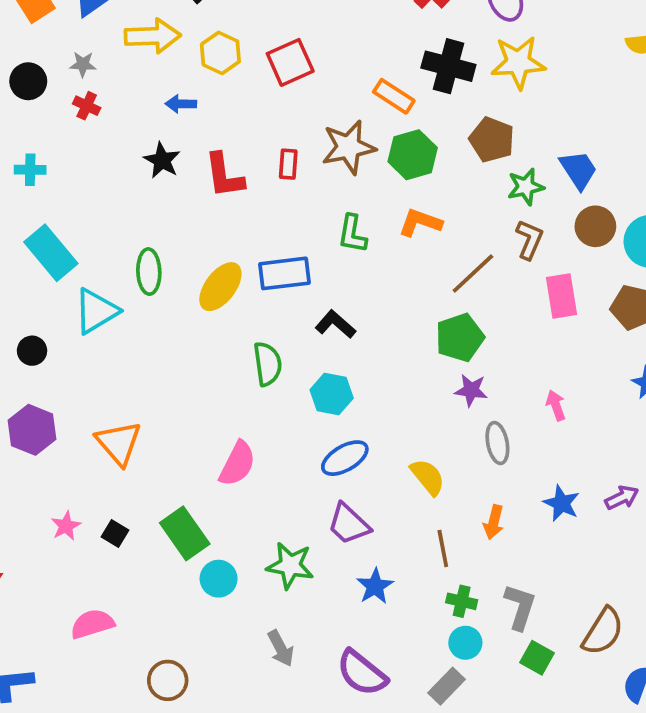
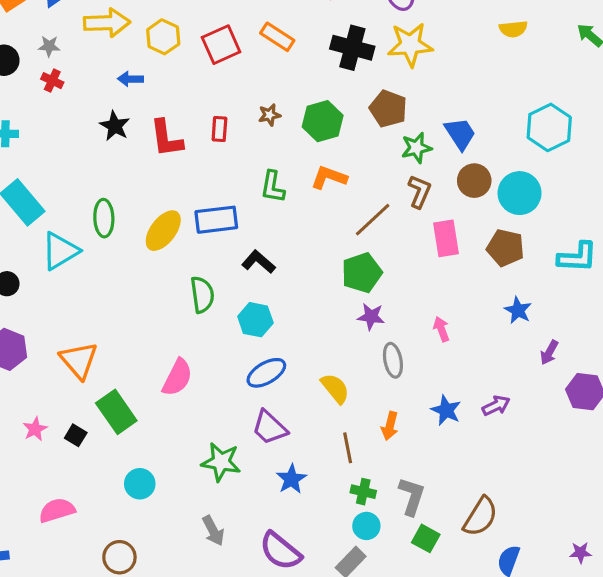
orange rectangle: (394, 96) -> (277, 37), moved
brown star: (349, 147) -> (269, 115), size x0.5
green rectangle: (185, 533) -> (116, 412), moved
cyan circle: (219, 579) -> (140, 484), moved

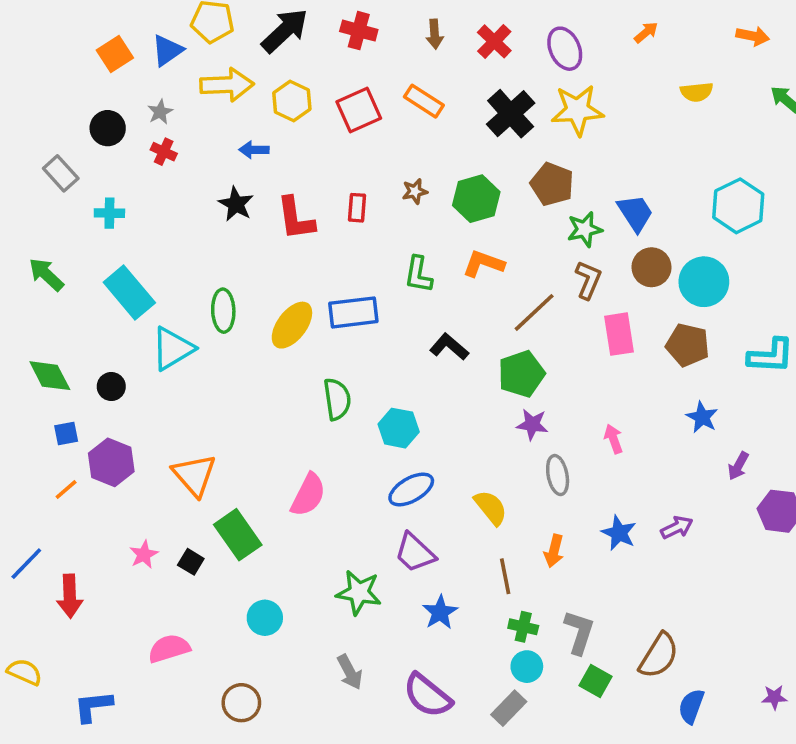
gray star: (49, 46) -> (160, 112), turned -30
black cross: (352, 48) -> (511, 114), turned 33
black L-shape: (259, 262) -> (449, 347), moved

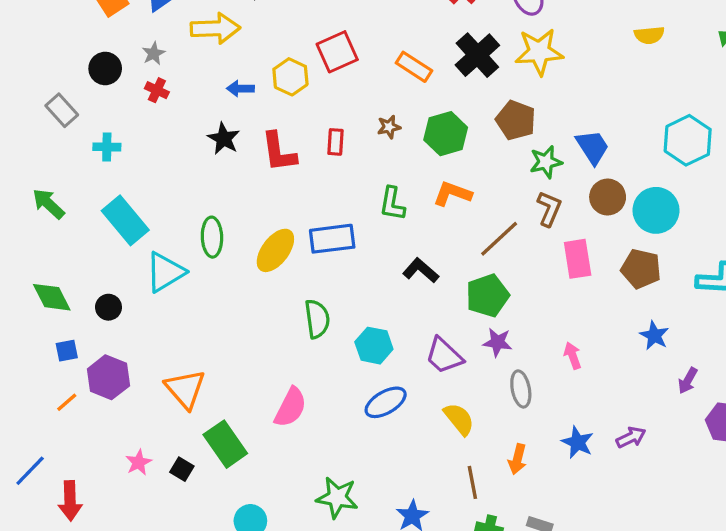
yellow hexagon: (292, 101) -> (290, 77), moved
orange rectangle: (424, 101) -> (414, 67), moved
purple trapezoid: (415, 553) -> (444, 356), moved

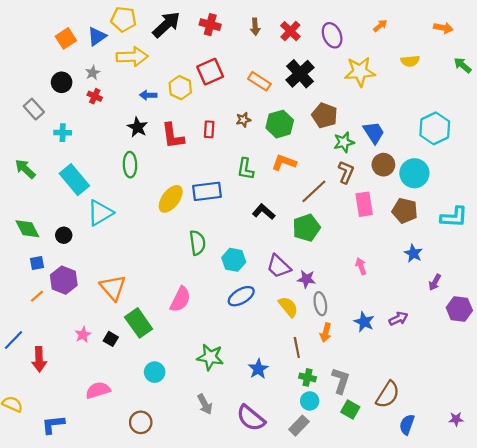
yellow star: (539, 52) -> (360, 72), moved
green ellipse: (212, 237) -> (130, 165), moved
purple star: (497, 342) -> (306, 279), moved
gray ellipse: (521, 389) -> (320, 304), moved

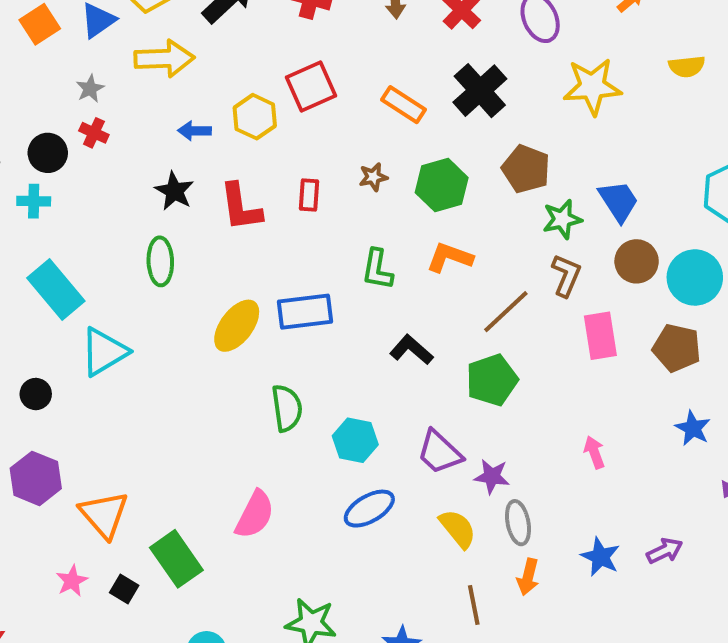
black circle: (62, 82) -> (48, 153), moved
orange triangle: (113, 288) -> (104, 515), moved

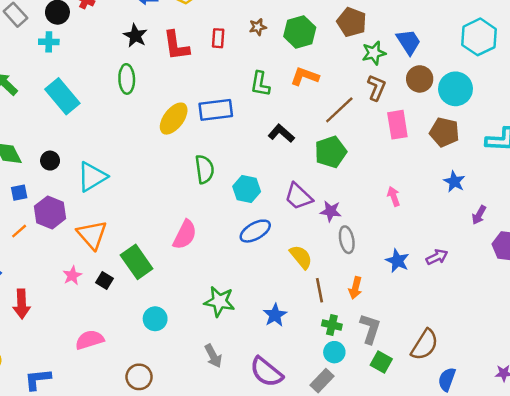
cyan triangle: (104, 352) -> (92, 177), moved
yellow semicircle: (458, 529) -> (301, 257), moved
orange arrow: (528, 577) -> (355, 288), moved

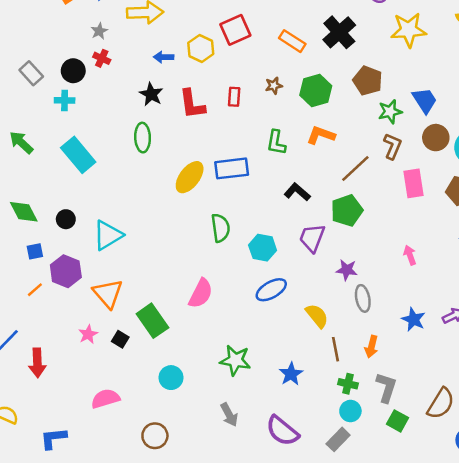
purple trapezoid: (299, 196) -> (312, 238), moved, turned 68

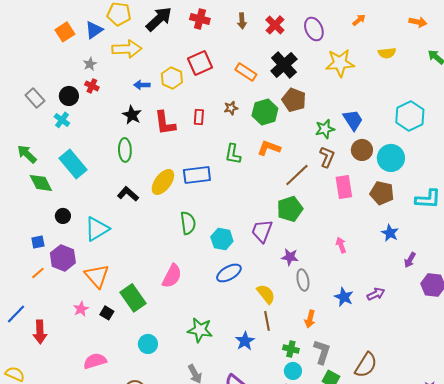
brown pentagon: (368, 81) -> (294, 100), moved
cyan cross: (65, 100) -> (62, 120), turned 35
black L-shape: (297, 192) -> (128, 194), moved
green diamond: (24, 212) -> (41, 183), moved
brown line: (336, 349) -> (267, 321), moved

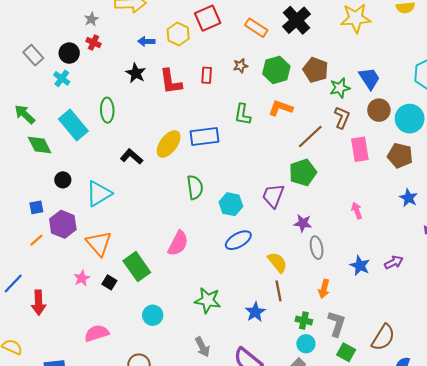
brown pentagon: (294, 100) -> (315, 70), moved
green ellipse: (125, 150) -> (107, 110), moved

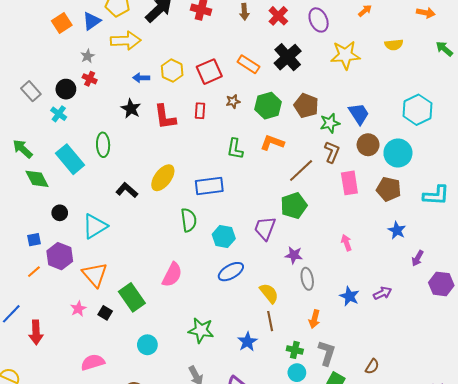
red square: (208, 18) -> (209, 72), moved
blue rectangle: (204, 137) -> (209, 186), moved
brown semicircle: (383, 337) -> (372, 366), size x0.6

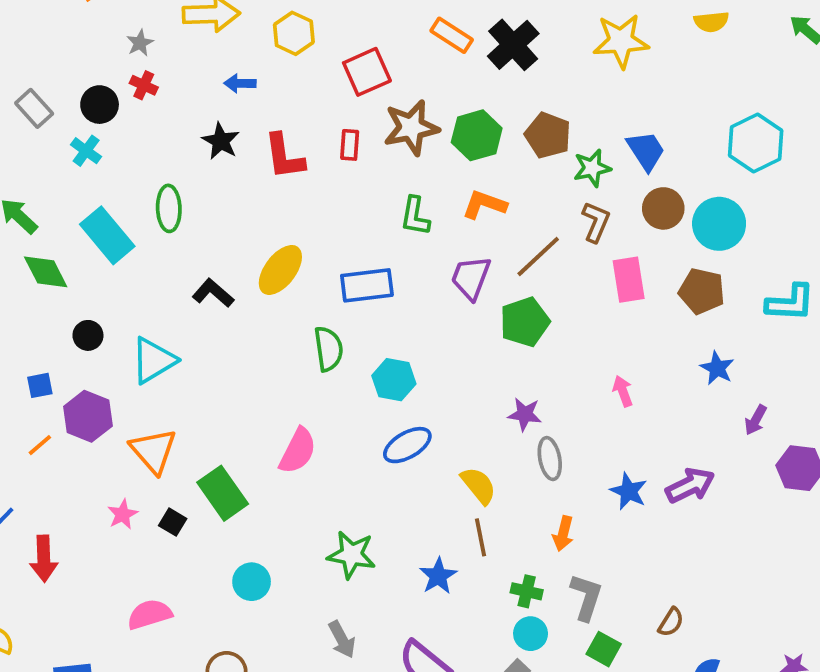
orange rectangle: (248, 64) -> (452, 35), moved
yellow hexagon: (172, 71) -> (294, 33), moved
brown star: (233, 101) -> (411, 128), size x2.0
purple trapezoid: (265, 228) -> (471, 278), moved
purple arrow: (382, 293) -> (690, 485), size x1.4

